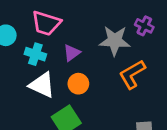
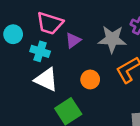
purple triangle: (72, 53) -> (73, 40), moved
orange circle: (78, 84) -> (90, 79), moved

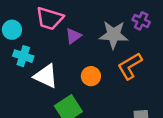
cyan cross: (40, 51) -> (23, 56), moved

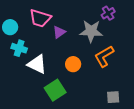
purple cross: (141, 21) -> (108, 13), moved, turned 32

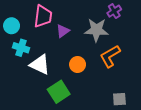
pink trapezoid: (40, 18) -> (43, 16), turned -100

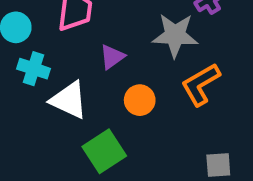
purple triangle: (63, 31) -> (112, 57), moved

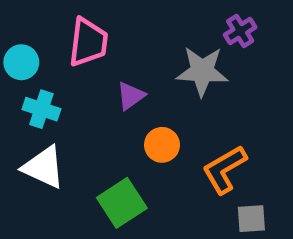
orange L-shape: (201, 84) -> (225, 169), moved
white triangle: (69, 100) -> (44, 167), moved

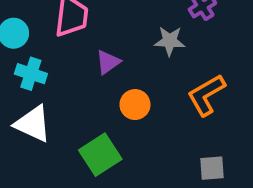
gray star: (202, 71) -> (170, 41), size x0.7
orange L-shape: (225, 169) -> (206, 95), moved

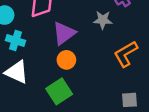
purple triangle: (108, 62) -> (64, 33), size x1.5
orange circle: (135, 105) -> (66, 60), moved

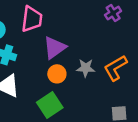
gray star: (103, 20) -> (86, 68), moved

